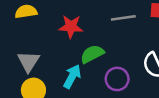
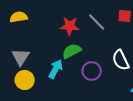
gray line: (123, 18) -> (97, 22), turned 54
red star: (71, 27) -> (70, 26), moved

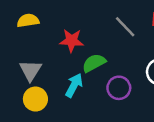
red star: (70, 26) -> (72, 41), moved

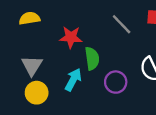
green semicircle: (94, 63) -> (92, 58), turned 110

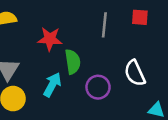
gray line: (122, 24) -> (104, 25), turned 50

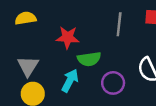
green semicircle: (73, 62) -> (89, 59), turned 90

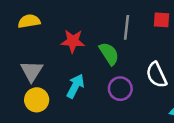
green semicircle: (89, 59) -> (109, 54), moved, turned -115

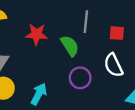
red square: (161, 20) -> (117, 33), moved
cyan arrow: (75, 86) -> (39, 94), moved

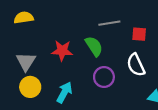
gray line: (86, 22) -> (109, 23), turned 75
red star: (37, 34) -> (62, 51), moved

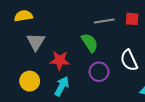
red square: (139, 34) -> (132, 19), moved
red star: (62, 51) -> (60, 60), moved
gray triangle: (26, 62) -> (36, 42), moved

